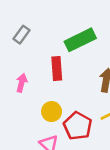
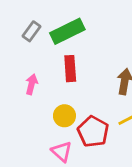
green rectangle: (80, 40) -> (67, 31), moved

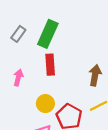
green rectangle: (67, 31) -> (48, 34), turned -40

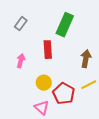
green rectangle: (48, 34) -> (65, 25), moved

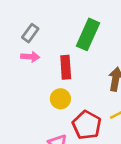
pink arrow: (21, 61) -> (30, 57), moved, turned 80
yellow circle: (44, 83) -> (60, 99), moved

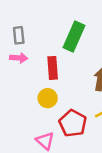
gray rectangle: (30, 33) -> (19, 35), turned -42

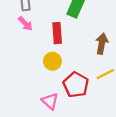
pink arrow: (19, 58) -> (25, 24), turned 42

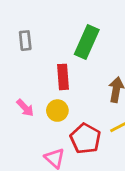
pink arrow: (25, 24) -> (25, 108), moved

